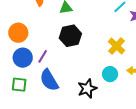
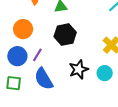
orange circle: (18, 33) -> (23, 29), moved
black star: (87, 88) -> (79, 69), moved

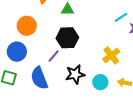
purple line: (37, 55) -> (54, 56), moved

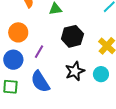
black hexagon: (67, 38) -> (72, 36), moved
purple line: (54, 56) -> (39, 52), moved

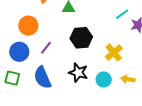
black star: (75, 71) -> (78, 73), turned 30

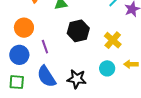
purple line: (46, 48) -> (45, 47), turned -48
black star: (78, 73) -> (77, 79), moved

